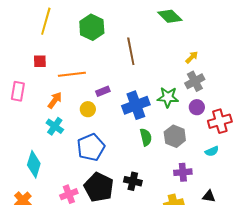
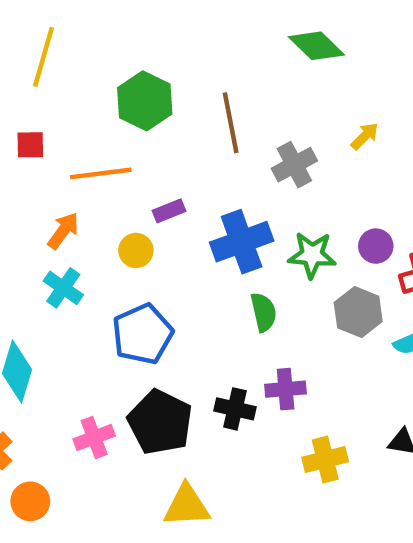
green hexagon: (92, 27) -> (145, 101), moved
gray cross: (195, 81) -> (294, 165), moved
green star: (168, 97) -> (312, 255), moved
gray hexagon: (175, 136) -> (358, 312), moved
purple cross: (183, 172) -> (286, 389), moved

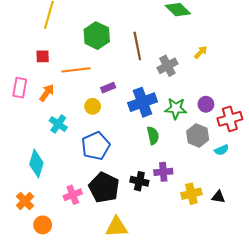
orange arrow: (63, 231) -> (47, 93), moved
yellow cross: (325, 460) -> (191, 194), moved

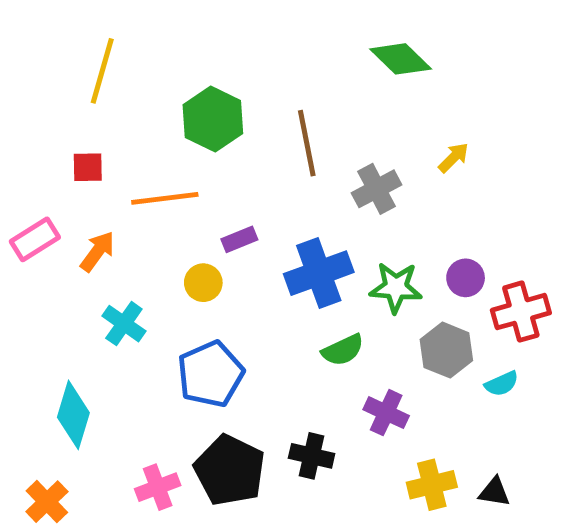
pink rectangle: (20, 88) -> (35, 239), turned 48
green semicircle: (153, 135) -> (343, 350), turned 78
purple cross: (163, 172) -> (386, 413), moved, turned 30

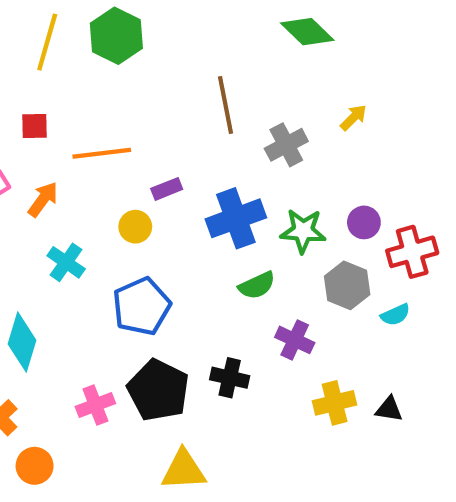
green hexagon: (213, 119) -> (116, 36), moved

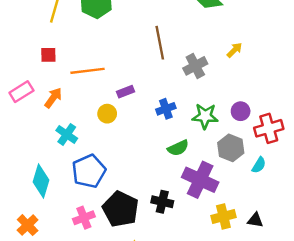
blue cross: (236, 218) -> (166, 109), size x0.6
blue pentagon: (142, 306) -> (89, 171), moved
cyan semicircle: (395, 315) -> (259, 165), turned -35
purple cross: (295, 340) -> (200, 180), size x1.6

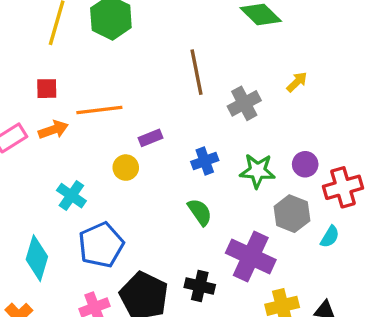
orange arrow: (53, 98) -> (53, 130), moved, turned 35
green semicircle: (178, 148) -> (200, 212), moved, turned -100

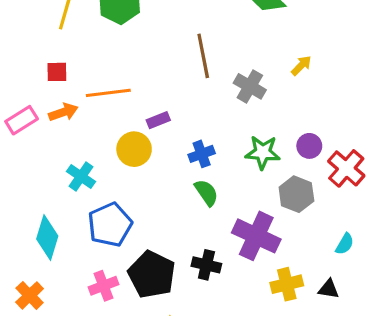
gray cross: (244, 103) -> (250, 86), turned -32
blue cross: (205, 161) -> (202, 154), moved
yellow circle: (126, 168) -> (134, 149), size x1.4
red cross: (343, 187) -> (346, 168), turned -33
cyan semicircle: (330, 237) -> (345, 244), moved

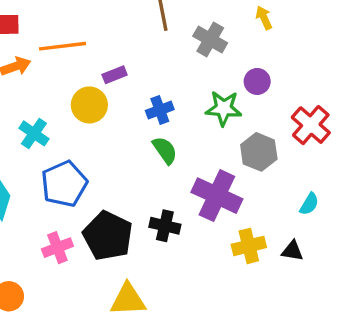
yellow arrow: (301, 66) -> (264, 18), turned -70
purple circle: (309, 146) -> (257, 81), moved

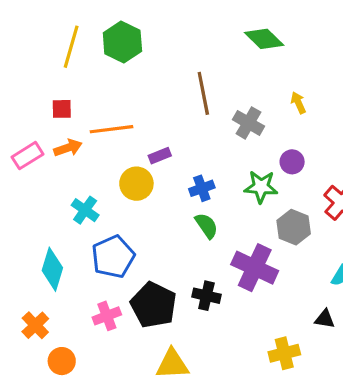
yellow cross: (249, 246) -> (284, 353), moved

